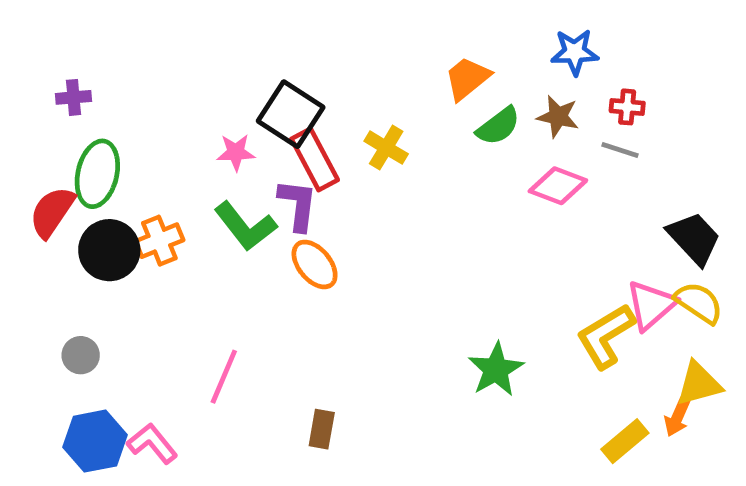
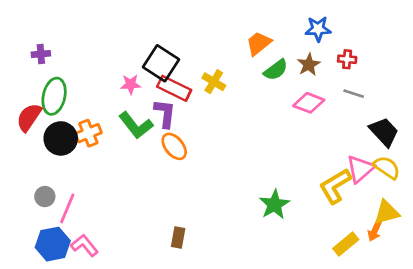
brown star: (558, 117) -> (309, 65), turned 30
gray line: (620, 150) -> (354, 94), moved
red rectangle: (315, 159) -> (174, 88), turned -36
pink line: (224, 377) -> (67, 208), moved

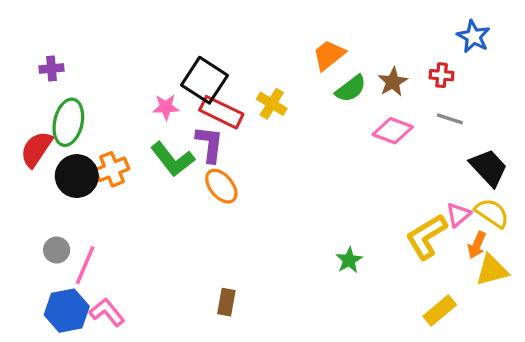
blue star: (318, 29) -> (473, 37), moved, turned 30
pink triangle: (360, 169) -> (458, 215), size x0.7
green star: (274, 204) -> (349, 260), size x0.7
orange arrow: (375, 231) -> (477, 245), moved

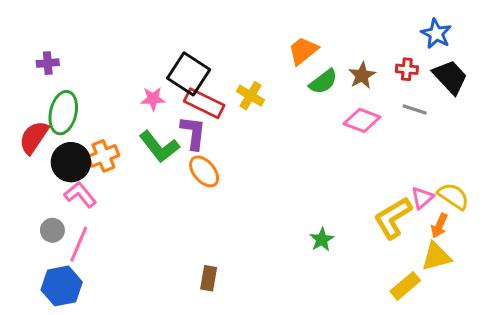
black trapezoid: (489, 168) -> (450, 77), moved
yellow triangle: (492, 270) -> (436, 257), moved
pink L-shape: (107, 312) -> (80, 195), moved

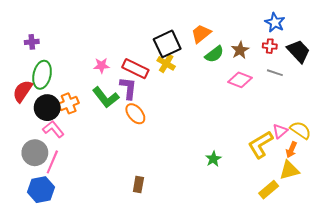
blue star: (436, 34) -> (275, 22), moved
black square: (189, 74) -> (167, 44), moved, turned 32
gray circle: (52, 230) -> (35, 153), size x1.6

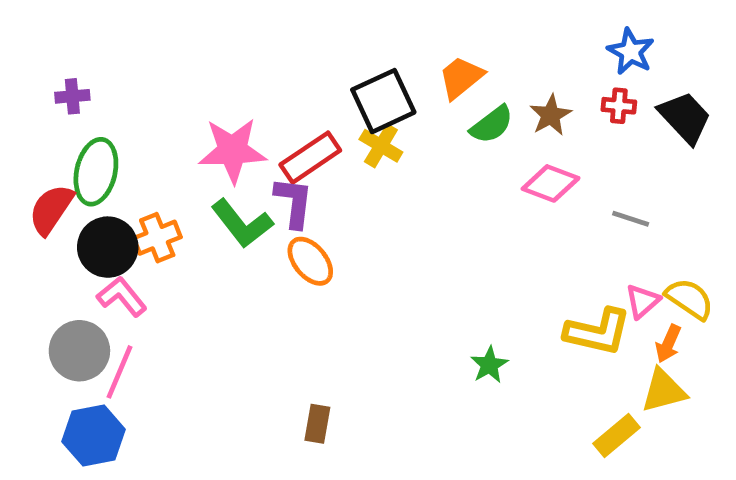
pink star: (102, 66) -> (233, 150), size x1.8
red rectangle: (135, 69) -> (310, 158), turned -60
gray line: (275, 73) -> (631, 219), moved
yellow L-shape: (261, 145) -> (598, 332), turned -136

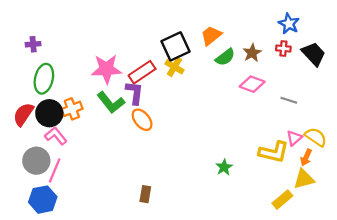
red semicircle: (51, 209) -> (23, 114), moved

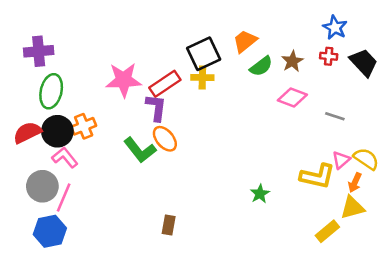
purple cross: (33, 44) -> (39, 51), size x1.6
yellow cross: (174, 67) -> (202, 78), turned -30
green L-shape: (111, 102) -> (140, 150), moved
red semicircle: (23, 114) -> (27, 132), turned 30

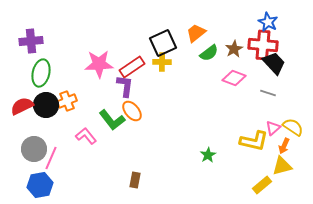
red cross: (329, 56) -> (263, 45), size x2.0
black trapezoid: (364, 62) -> (274, 63), moved
pink L-shape: (65, 158) -> (86, 136), moved

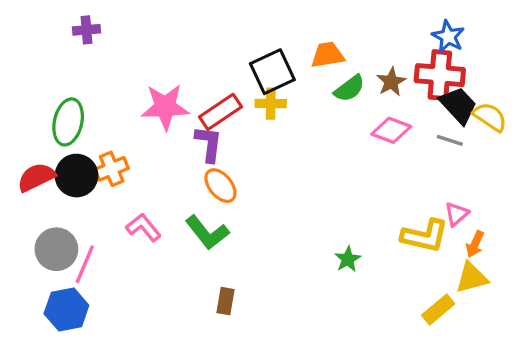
orange trapezoid: (196, 33) -> (328, 55), turned 30
purple cross: (31, 41) -> (87, 30), moved, size x0.7
gray line: (268, 93) -> (450, 140), moved
green L-shape: (112, 120) -> (207, 232), moved
yellow semicircle: (293, 127) -> (490, 117), moved

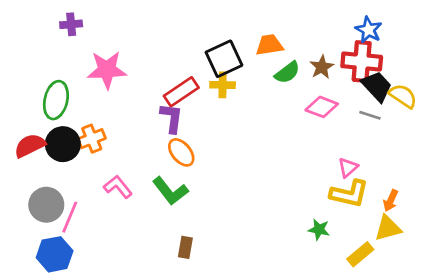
pink star: (165, 107) -> (107, 70), moved
pink triangle: (457, 214) -> (348, 168), moved
green star: (348, 259) -> (319, 230), moved, turned -30

